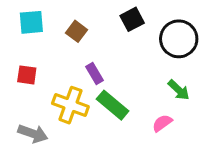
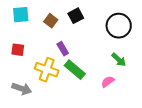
black square: (132, 19) -> (76, 16), moved

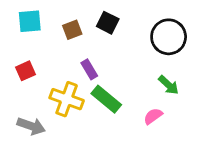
black square: (76, 16) -> (108, 23), turned -35
brown square: (51, 21) -> (72, 30), turned 32
red square: (18, 50) -> (25, 71), turned -32

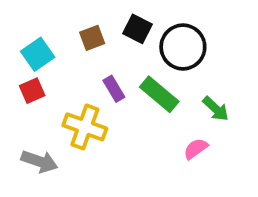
cyan square: (30, 21) -> (38, 54), moved, turned -30
black circle: (169, 37) -> (183, 47), moved
green rectangle: (106, 99) -> (159, 94), moved

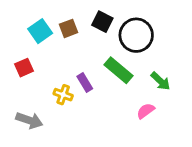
cyan square: (38, 54) -> (40, 31), moved
purple rectangle: (114, 89) -> (85, 82), moved
yellow cross: (85, 127) -> (63, 95), size x0.6

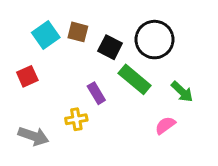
black square: (102, 22) -> (110, 47), moved
brown square: (69, 28) -> (78, 32), turned 36
yellow cross: (63, 95) -> (76, 119), moved, turned -30

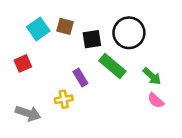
black square: (110, 47) -> (92, 39), turned -36
pink semicircle: (165, 125) -> (156, 100), moved, turned -102

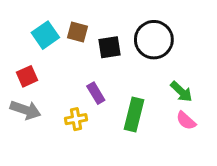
green rectangle: (112, 66) -> (134, 115), moved, turned 64
gray arrow: (28, 113) -> (26, 110), moved

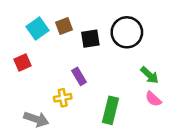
brown square: (77, 32) -> (64, 26), turned -36
gray arrow: (26, 110) -> (36, 119), moved
green rectangle: (134, 115) -> (110, 110), moved

